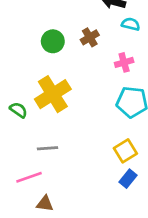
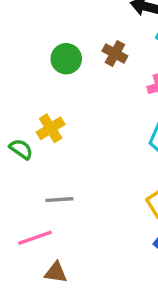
brown cross: (90, 37) -> (115, 54), turned -30
yellow cross: (53, 94) -> (51, 128), moved, size x0.6

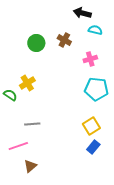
brown triangle: (56, 273) -> (30, 166), turned -48

